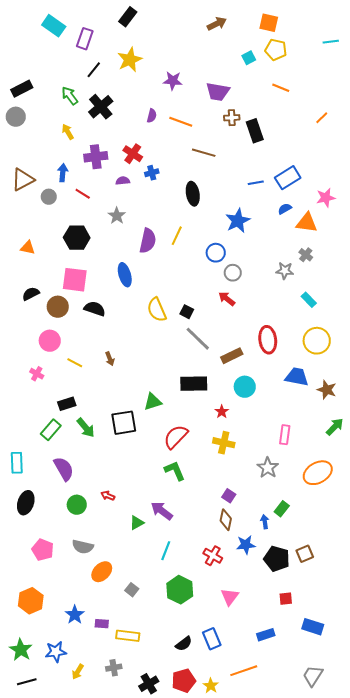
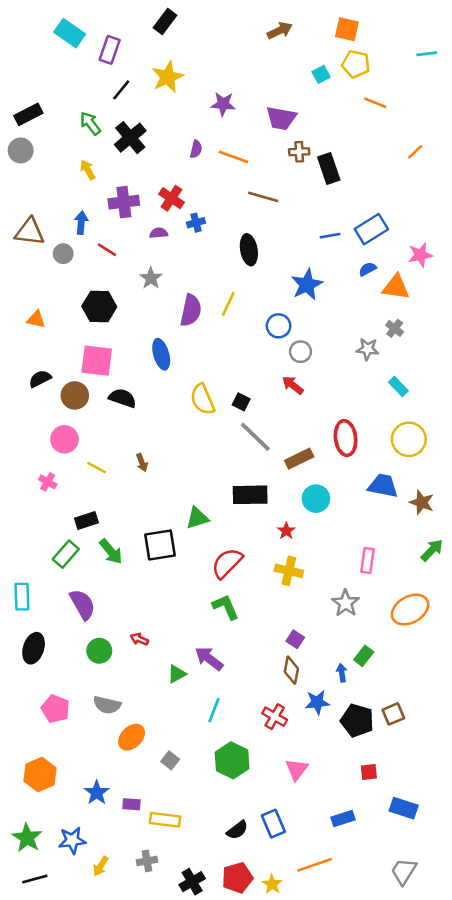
orange line: (281, 88) -> (375, 103), moved
brown triangle: (23, 180) -> (30, 232), turned 35

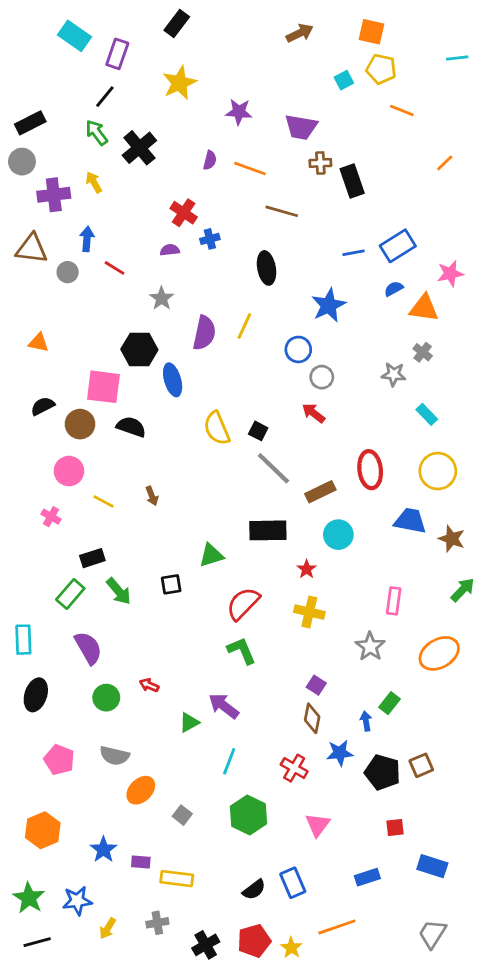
black line: (121, 90) -> (105, 97), moved
purple cross: (124, 202) -> (54, 195), moved
black hexagon: (99, 306) -> (139, 349), moved
black square: (160, 545) -> (171, 584), size x0.6

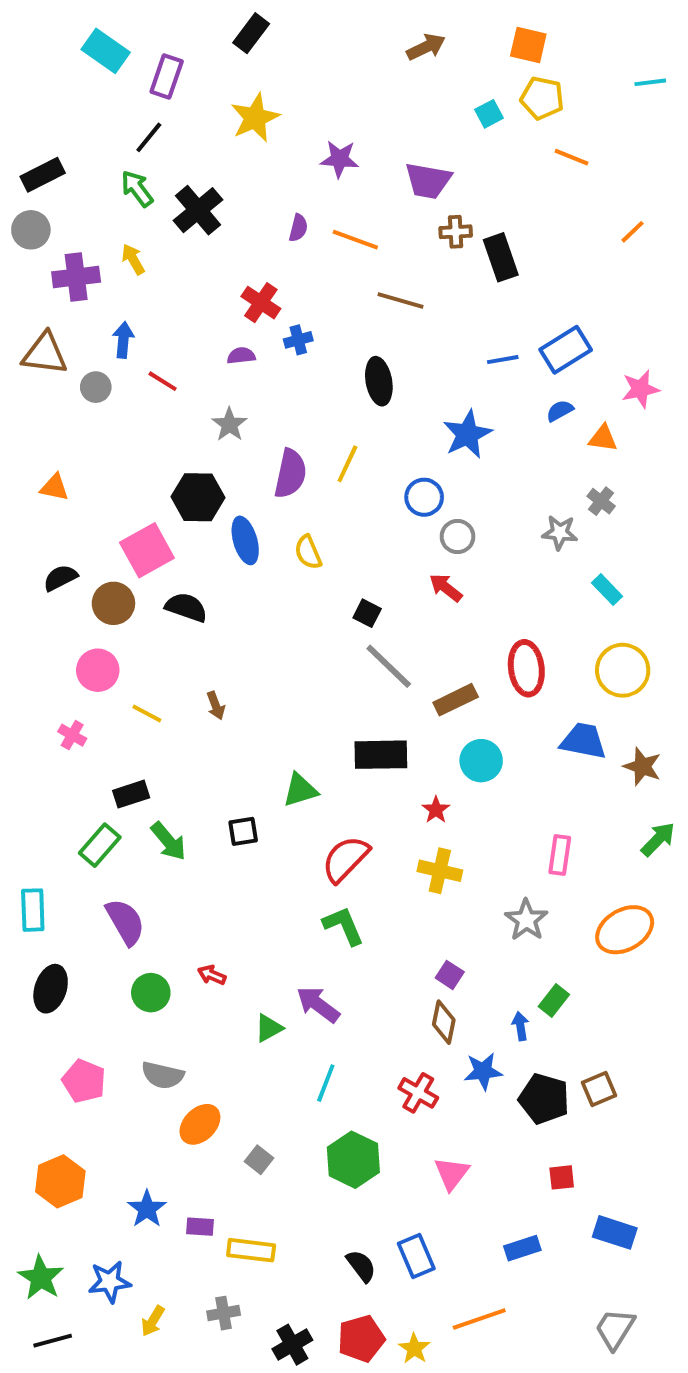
orange triangle: (424, 308) -> (603, 438), size x0.7
pink square: (103, 387) -> (147, 550), turned -36
yellow semicircle: (217, 428) -> (308, 552), moved, size x0.7
black semicircle: (254, 890) -> (361, 1266), turned -90

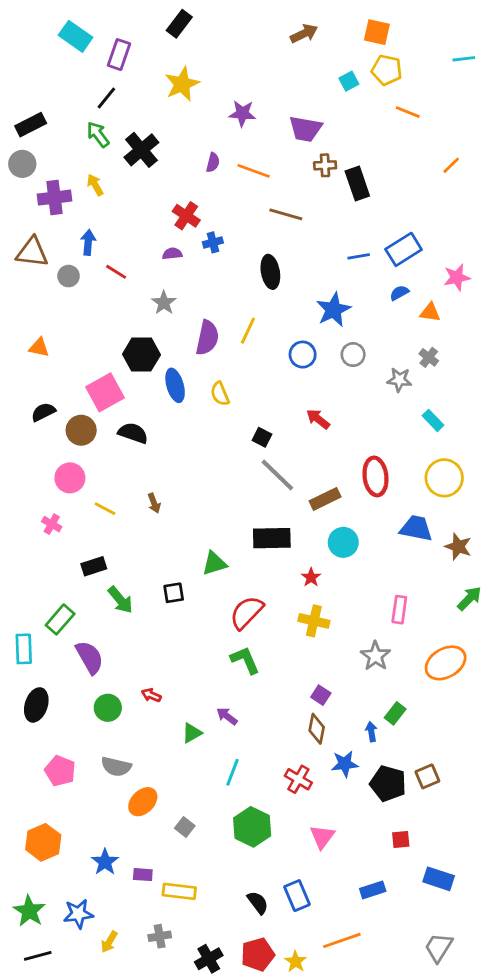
gray circle: (458, 537) -> (353, 355), moved
green rectangle: (100, 845) -> (60, 619), moved
purple arrow: (318, 1004) -> (227, 716), size x0.7

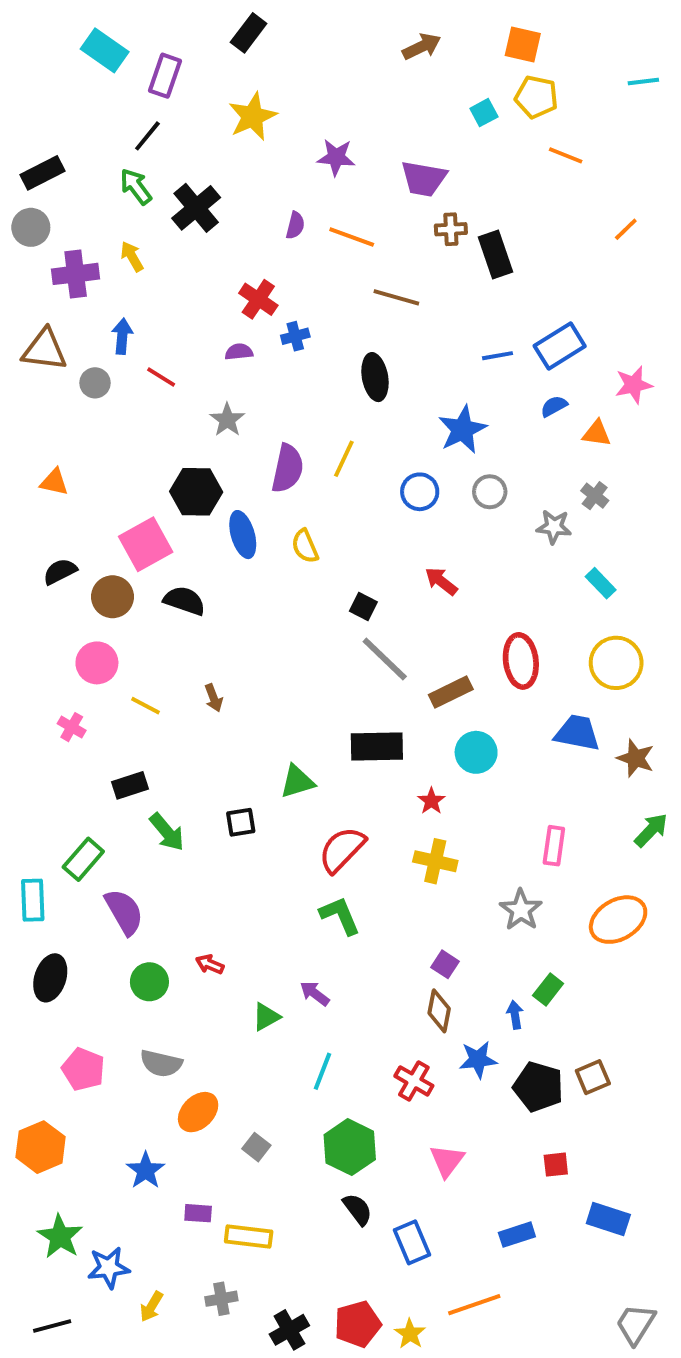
orange hexagon: (43, 842) -> (41, 1147), moved
blue star: (105, 862) -> (146, 1170), moved
black semicircle: (258, 903) -> (357, 1209), moved
green star: (29, 911) -> (60, 1237), moved
gray trapezoid: (439, 947) -> (636, 1324), moved

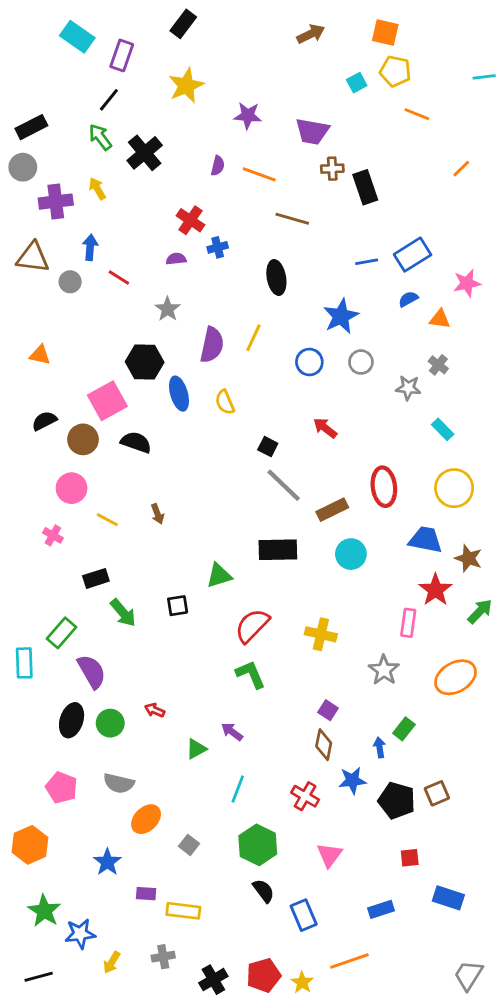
cyan line: (643, 81) -> (484, 77), moved
red star: (431, 801) -> (435, 590), moved, size x1.6
black ellipse: (50, 978) -> (72, 720), moved

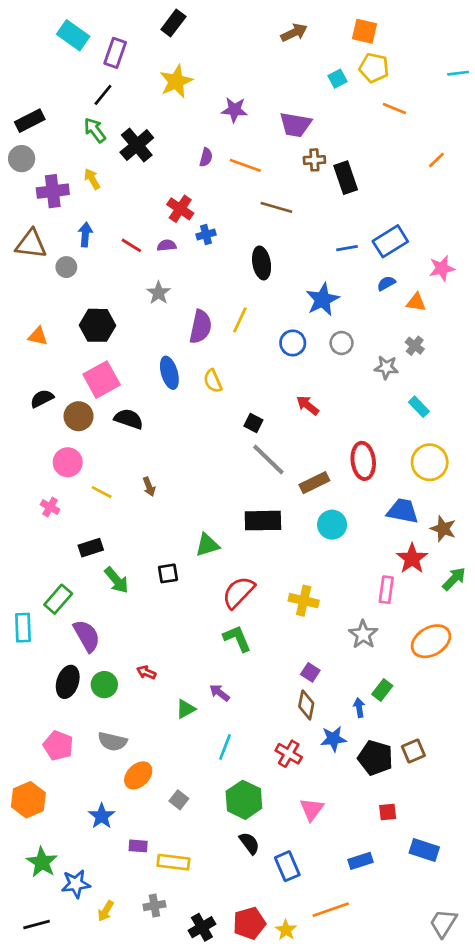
red line: (119, 278) -> (131, 245), moved
black hexagon: (145, 362) -> (98, 325), moved

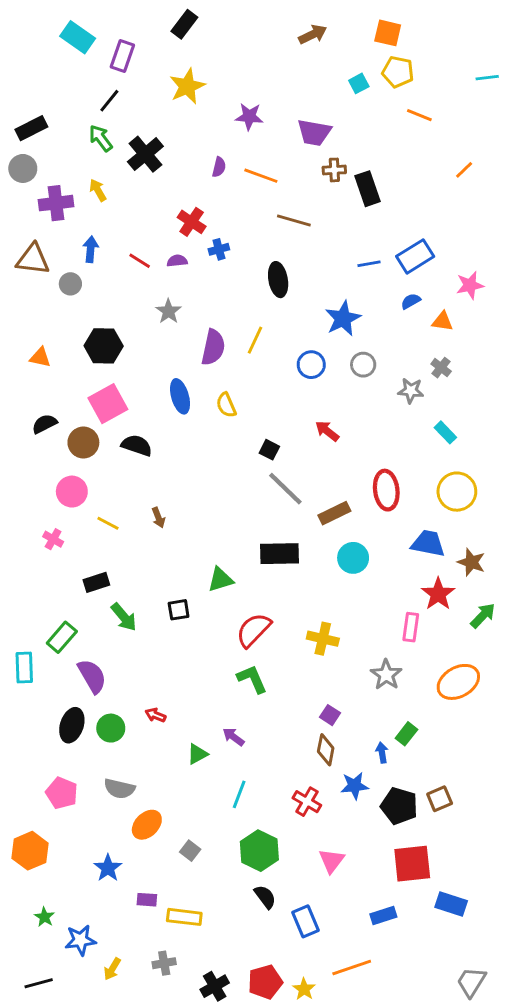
red square: (388, 812) -> (412, 864), size x2.0
green star: (42, 862) -> (44, 917), size x0.6

